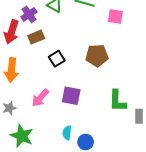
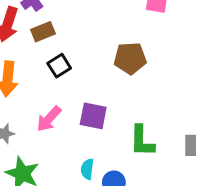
black square: (57, 59) -> (59, 66), moved
green L-shape: (117, 101) -> (142, 141), moved

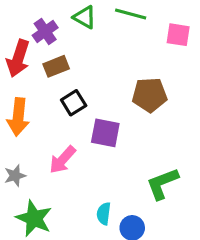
purple square: (93, 116) -> (105, 133), moved
green L-shape: (142, 141) -> (162, 184), turned 68

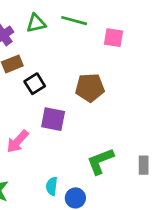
green triangle: (85, 17) -> (36, 23), turned -42
black square: (74, 103) -> (35, 84), moved

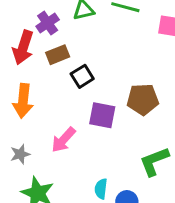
brown pentagon: (90, 88) -> (143, 99), moved

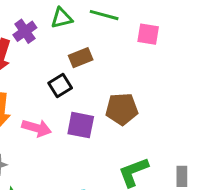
brown rectangle: (58, 55) -> (81, 58), moved
pink arrow: (63, 140) -> (37, 128), moved, turned -116

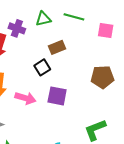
purple cross: (25, 31) -> (17, 28), turned -35
brown pentagon: (122, 109) -> (102, 77), moved

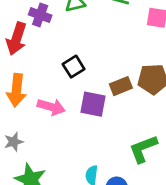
brown rectangle: (57, 47) -> (121, 86), moved

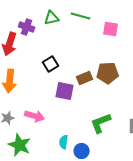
pink arrow: (51, 107) -> (35, 116), moved

